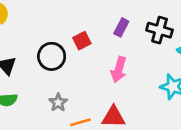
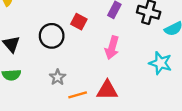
red square: (82, 41) -> (79, 22), turned -35

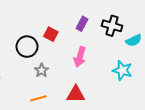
gray star: (58, 77) -> (42, 70), moved
orange line: (78, 95) -> (38, 98), moved

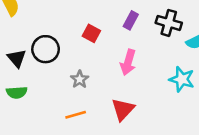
black circle: (27, 47) -> (46, 49), moved
red triangle: (76, 94) -> (123, 109), turned -48

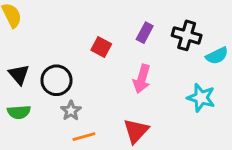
black circle: (46, 49) -> (56, 80), moved
gray star: (80, 79) -> (71, 111), moved

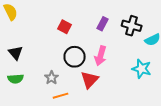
red square: (101, 47) -> (65, 27), moved
black circle: (56, 80) -> (75, 57), moved
red triangle: (136, 131) -> (90, 80), moved

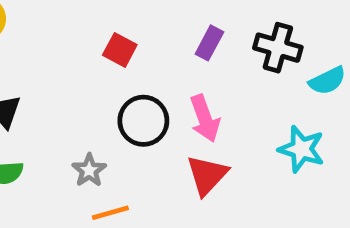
pink arrow: (101, 56) -> (205, 118), turned -36
red triangle: (90, 80) -> (207, 175), moved

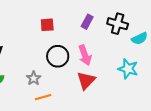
red square: (120, 50) -> (47, 25), turned -32

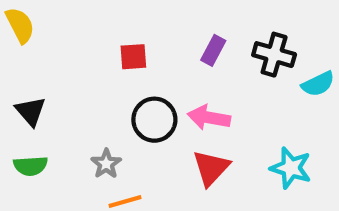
pink arrow: (85, 55) -> (209, 118), turned 120
cyan star: (128, 69) -> (291, 168), moved

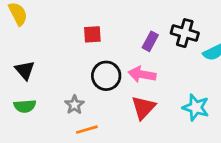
purple rectangle: (213, 50) -> (150, 41), moved

